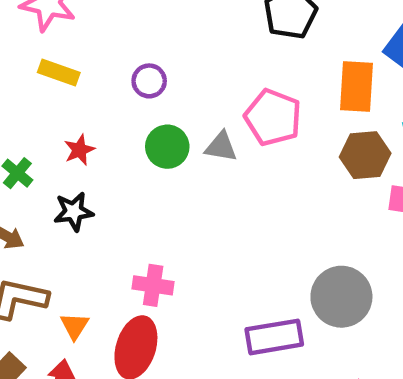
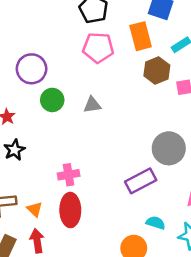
purple circle: (149, 81) -> (32, 69), size x1.6
pink pentagon: (273, 117) -> (98, 48), moved
gray triangle: (221, 147) -> (92, 105), moved

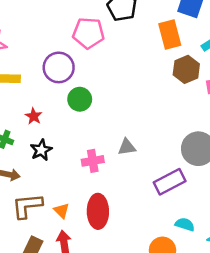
pink pentagon: (98, 48) -> (88, 33), moved
gray triangle: (92, 105) -> (127, 147), moved
pink cross: (69, 175) -> (93, 161), moved

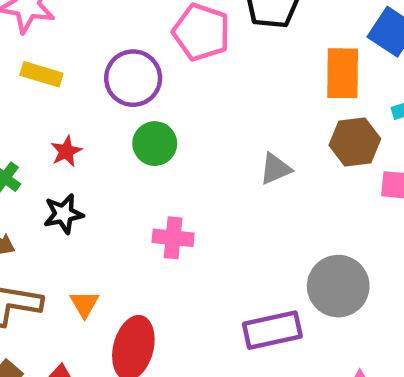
gray triangle: (127, 147) -> (275, 169), moved, turned -30
pink cross: (93, 161) -> (173, 238), moved
orange triangle: (62, 211) -> (85, 304), moved

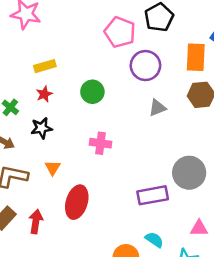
yellow rectangle: (41, 74) -> (45, 66), moved, turned -35
purple circle: (133, 78) -> (145, 66), moved
orange triangle: (85, 304) -> (53, 168), moved

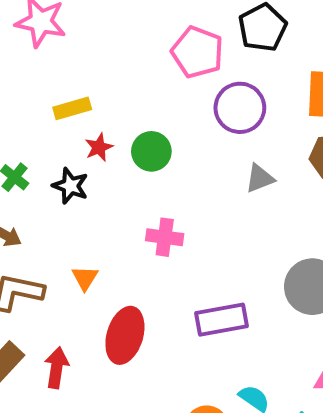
red star: (44, 94) -> (99, 147), moved
black star: (42, 128) -> (70, 186), moved, turned 30
purple rectangle: (153, 195) -> (221, 320), moved

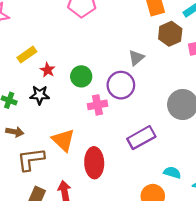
purple circle: (240, 108) -> (121, 85), moved
green circle: (151, 151) -> (81, 76), moved
orange triangle: (85, 278) -> (63, 140), size x1.6

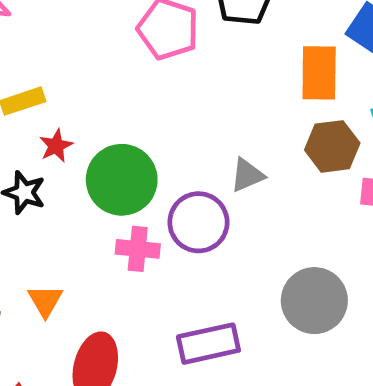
green circle: (81, 76) -> (122, 180), size x1.5
orange triangle: (63, 140) -> (45, 301), size x0.7

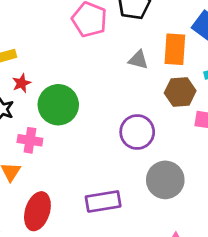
gray triangle: (247, 175) -> (138, 60), moved, turned 35
purple circle: (198, 222) -> (137, 132), moved
pink cross: (138, 249) -> (30, 140), moved

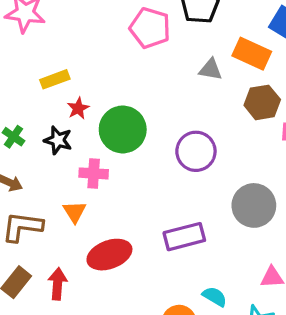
orange rectangle: (175, 49) -> (252, 54), turned -64
purple circle: (137, 132) -> (196, 151), moved
red ellipse: (37, 211) -> (109, 255), turned 57

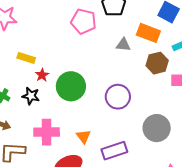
yellow rectangle: (55, 79) -> (26, 58), turned 42
pink cross: (94, 173) -> (47, 132), moved, size x1.4
orange triangle: (75, 212) -> (83, 136), moved

